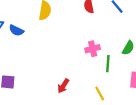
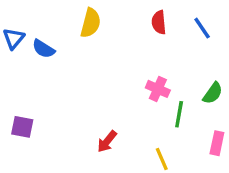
pink cross: (93, 49) -> (158, 89), turned 32

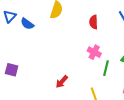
red semicircle: (159, 22) -> (94, 22), moved

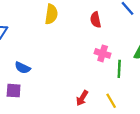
blue semicircle: (27, 24) -> (23, 68), moved
red arrow: (62, 82) -> (82, 98), moved

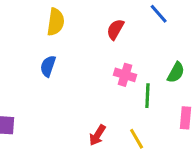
red semicircle: (96, 20) -> (115, 29), turned 42
blue semicircle: (23, 68) -> (48, 66), moved, turned 84

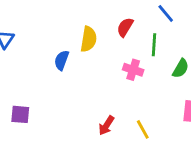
yellow semicircle: (56, 22) -> (89, 39), moved
green line: (147, 96) -> (154, 45), moved

